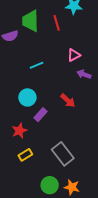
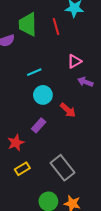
cyan circle: (27, 97) -> (43, 95), moved

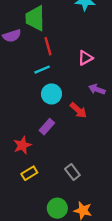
red line: (56, 27) -> (48, 46), moved
purple arrow: (85, 82) -> (97, 89), moved
gray rectangle: (62, 168) -> (72, 172), size x0.6

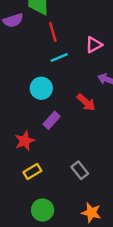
cyan line: (42, 70) -> (59, 57), moved
cyan circle: (51, 94) -> (41, 88), moved
green circle: (57, 208) -> (43, 210), moved

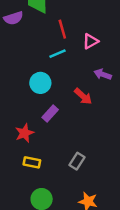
red line: (53, 32) -> (62, 29), moved
gray rectangle: (80, 170) -> (77, 161), turned 70
yellow rectangle: (32, 172) -> (32, 162), turned 42

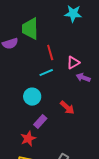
purple arrow: (103, 74) -> (83, 78), moved
red star: (24, 133) -> (28, 139), moved

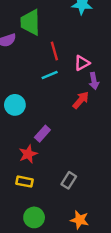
purple arrow: (83, 78) -> (94, 81), turned -120
cyan circle: (32, 97) -> (15, 105), moved
red arrow: (67, 108) -> (81, 100), moved, turned -91

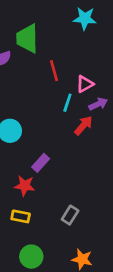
cyan line: (50, 75) -> (67, 103), moved, turned -49
purple arrow: (94, 81) -> (98, 104), turned -105
red star: (28, 154) -> (25, 186), turned 30

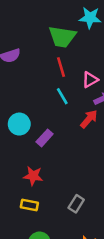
green trapezoid: (27, 39) -> (62, 37), moved, turned -80
cyan line: (67, 103) -> (62, 96), moved, turned -48
purple rectangle: (41, 163) -> (45, 138), moved

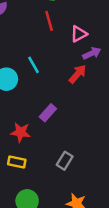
cyan line: (62, 96) -> (34, 65), moved
purple rectangle: (45, 138) -> (48, 113), moved

